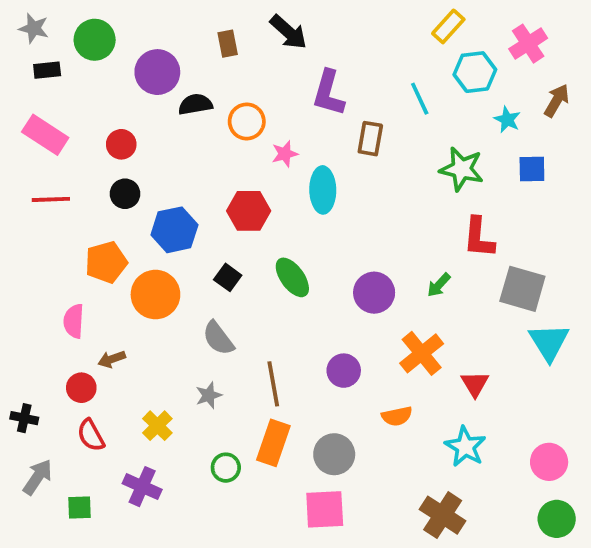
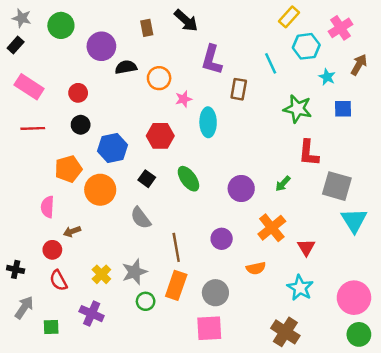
black rectangle: (47, 70) -> (16, 45), moved, turned -42
gray star: (209, 395) -> (135, 272), moved, size x1.5
pink circle: (549, 462) -> (354, 298), size x1.4

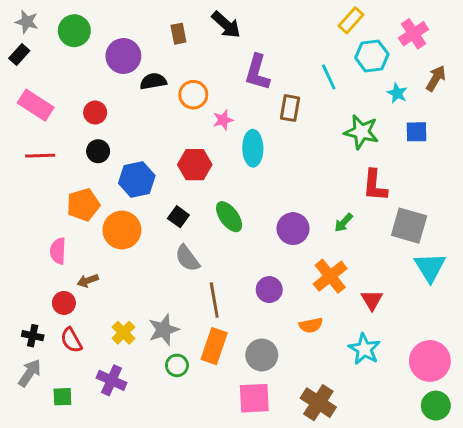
gray semicircle: (141, 218) -> (187, 258), moved
black cross: (16, 269) -> (33, 336), moved
brown cross: (285, 332) -> (318, 403), moved

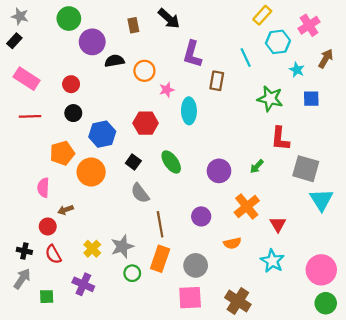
green circle: (74, 31) -> (69, 19), moved

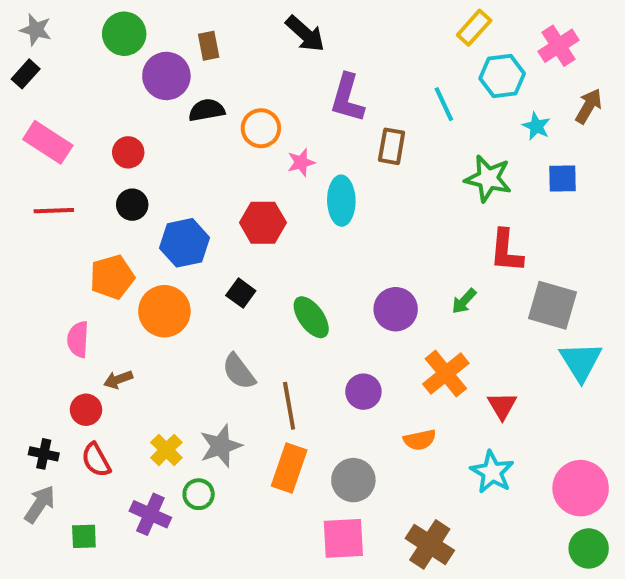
brown rectangle: (133, 25) -> (209, 46), moved
green ellipse: (171, 162) -> (311, 317), moved
gray semicircle: (140, 193) -> (239, 372), moved
green circle: (132, 273) -> (199, 494), moved

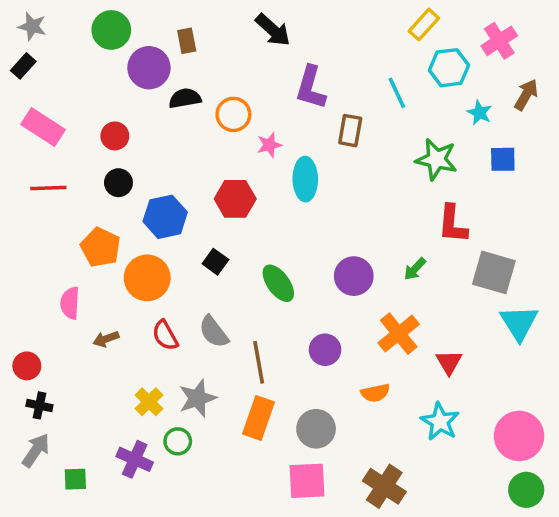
orange pentagon: (112, 277) -> (100, 247), turned -30
red circle: (86, 410) -> (27, 366), moved
red semicircle: (96, 460) -> (165, 335), moved

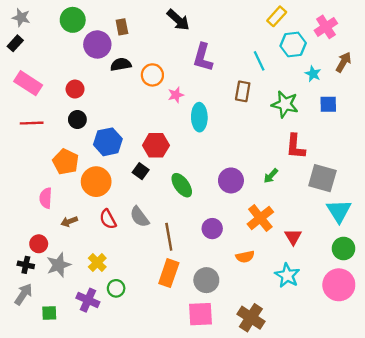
brown rectangle: (350, 131) -> (243, 91), moved
red hexagon: (235, 199) -> (156, 145), moved
red circle: (27, 366) -> (39, 244), moved
gray star: (197, 398) -> (59, 265), moved
green circle: (526, 490) -> (344, 248), moved

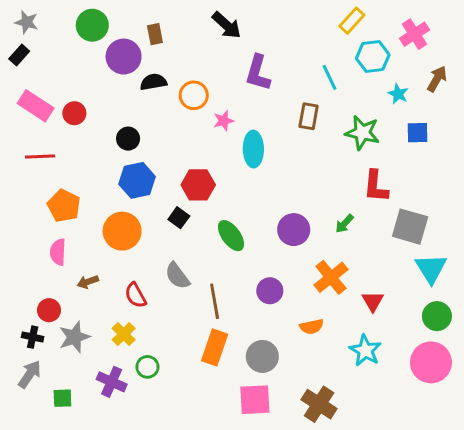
red circle: (75, 89) -> (74, 113), moved
black circle: (77, 120) -> (128, 139), moved
orange pentagon: (66, 162) -> (64, 206), moved
red semicircle: (108, 219) -> (136, 295), moved

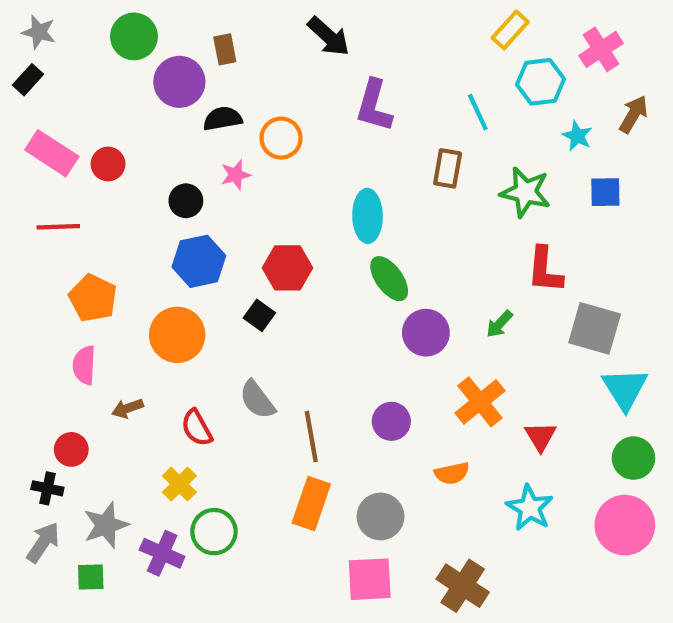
pink star: (224, 121) -> (236, 175), moved
green ellipse: (231, 236) -> (389, 279), moved
gray star: (74, 337) -> (106, 525), moved
green circle: (147, 367) -> (214, 532), size x1.4

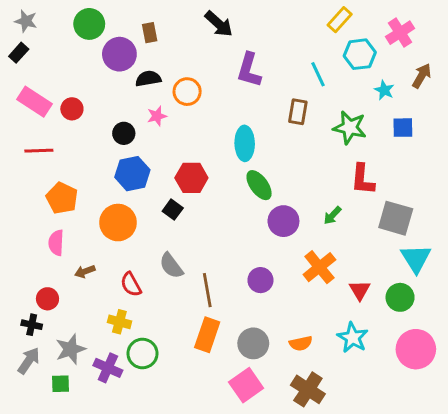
green circle: (633, 458) -> (400, 297), moved
orange semicircle: (452, 473) -> (301, 343), moved
yellow cross: (179, 484) -> (119, 322), turned -30
pink square: (370, 579) -> (246, 385), turned -32

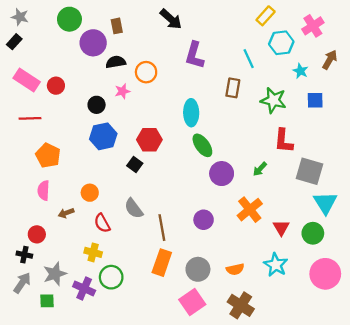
orange circle: (118, 223) -> (90, 193), moved, size x0.6

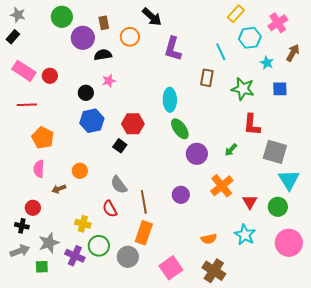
orange circle: (146, 72) -> (130, 37), moved
red semicircle: (102, 223) -> (110, 209), moved
gray circle: (198, 269) -> (128, 257), moved
gray arrow: (22, 283) -> (20, 251), turned 36

